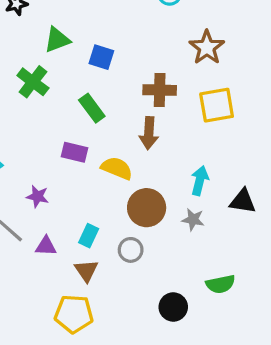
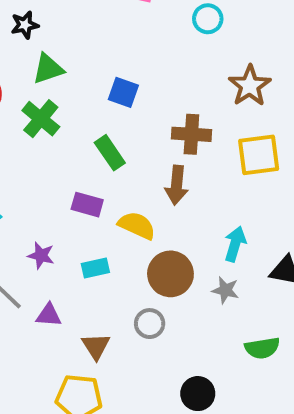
green triangle: (57, 40) -> (48, 69), moved
cyan rectangle: (89, 236) -> (95, 268), moved, turned 50
green semicircle: (220, 284) -> (262, 348), moved

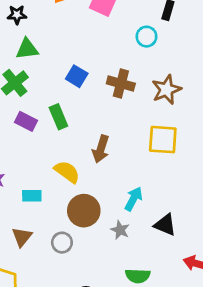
brown cross: (191, 134) -> (121, 84), moved
purple rectangle: (87, 205) -> (26, 121), moved
brown triangle: (96, 346) -> (22, 237), moved

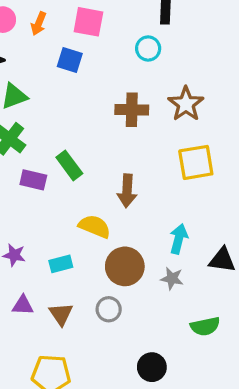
blue square: (77, 76) -> (70, 60), moved

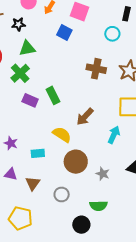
brown arrow: (127, 191) -> (85, 117), turned 30
cyan arrow: (179, 239) -> (114, 135), moved
gray circle: (109, 309) -> (62, 194), moved
green semicircle: (205, 326) -> (98, 206), moved

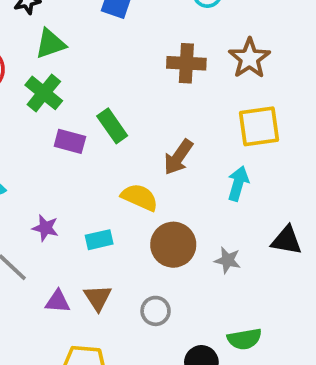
purple triangle: (11, 174) -> (58, 301), moved
green semicircle: (98, 206) -> (244, 339), moved

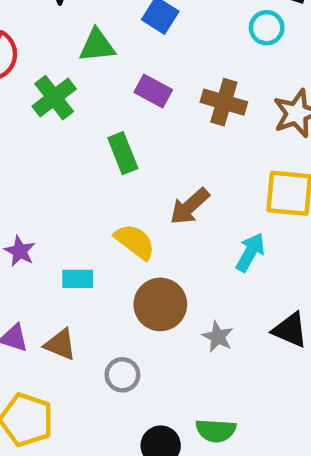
green triangle: (50, 44) -> (97, 46), moved
purple rectangle: (70, 141) -> (153, 91), moved
brown triangle: (98, 298) -> (60, 344), turned -48

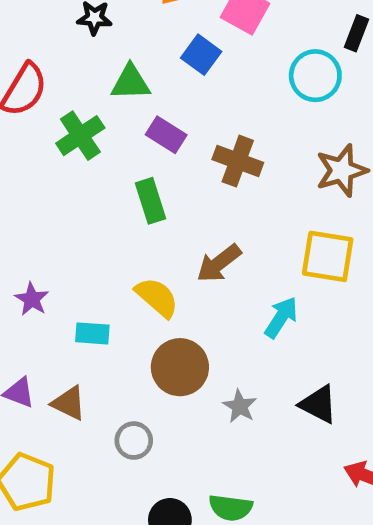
cyan circle: (267, 28) -> (315, 76), size x1.4
purple rectangle: (153, 91) -> (166, 135), moved
brown cross: (224, 102) -> (238, 161), moved

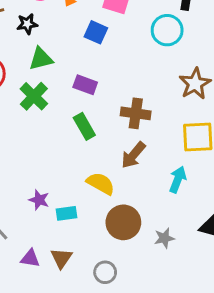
green triangle: (131, 82) -> (41, 59), moved
brown cross: (238, 161) -> (136, 113), moved
purple star: (32, 299) -> (39, 200), moved
brown triangle: (69, 403) -> (61, 258), turned 50
gray star: (240, 406) -> (164, 238), turned -30

